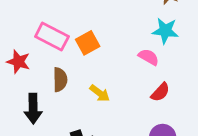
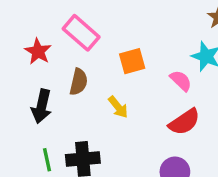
orange square: (88, 43) -> (132, 61), moved
red semicircle: (160, 92) -> (184, 122), size x1.4

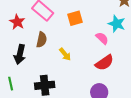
orange square: (132, 61) -> (75, 18), moved
green line: (47, 160) -> (11, 84), moved

